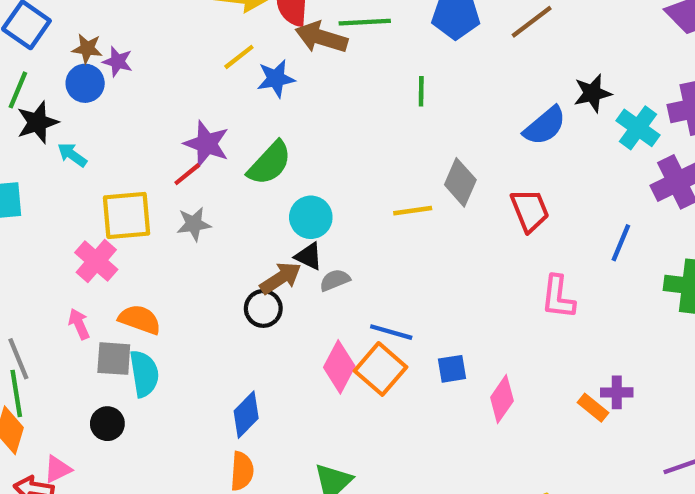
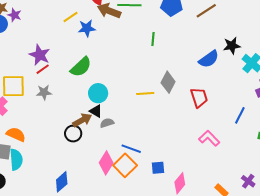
purple star: (207, 144) -> (40, 55), moved
pink L-shape: (558, 297) -> (209, 138), turned 125
purple cross: (617, 392) -> (248, 181), moved, turned 32

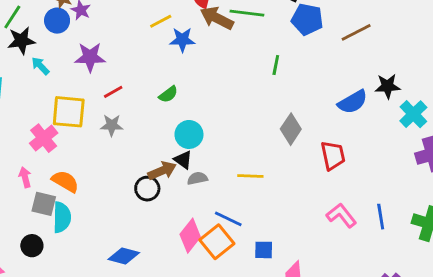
purple star: (40, 55) -> (90, 57), moved, turned -30
green semicircle: (81, 67) -> (168, 94), size x0.6
yellow line: (145, 94) -> (250, 176), moved
blue line: (240, 115) -> (381, 217), moved, turned -42
blue diamond: (62, 182) -> (124, 256), turned 50

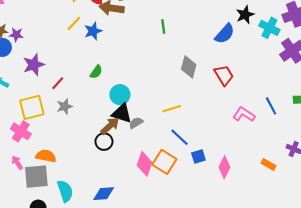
black triangle: (183, 160) -> (122, 113), size x1.5
gray square: (44, 204) -> (36, 177), size x1.4
cyan semicircle: (62, 217) -> (65, 191), moved
blue line: (228, 219) -> (180, 137), moved, turned 36

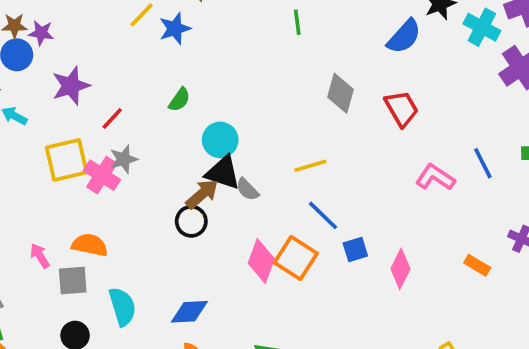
gray semicircle: (136, 123) -> (247, 189), turned -104
pink cross: (21, 131) -> (102, 175), moved
gray square: (36, 177) -> (73, 280), size x0.7

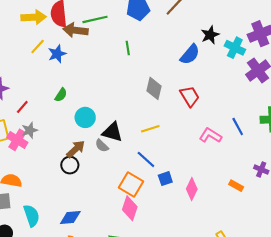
yellow line: (310, 166) -> (150, 129), moved
black triangle: (223, 173) -> (112, 132), moved
pink diamond: (261, 261) -> (130, 208), moved

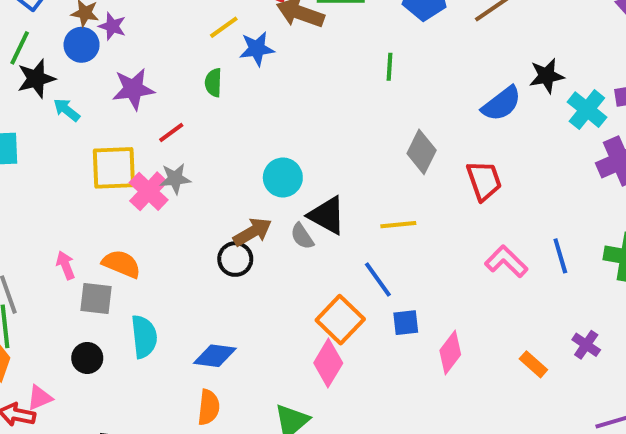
green semicircle: (61, 95) -> (213, 83), moved, turned 136

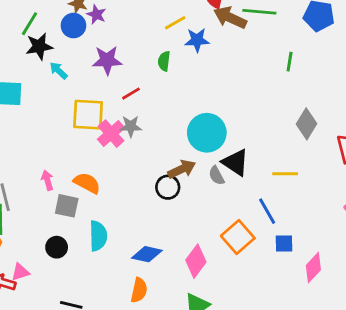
cyan circle: (283, 177) -> (207, 133), size x1.4
pink diamond: (328, 363) -> (196, 261), moved

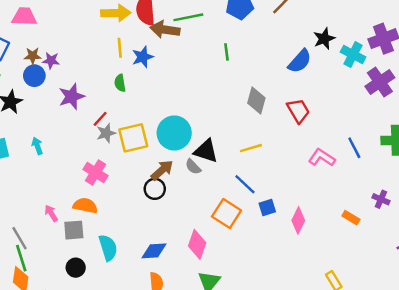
yellow line: (175, 23) -> (120, 48), turned -48
cyan arrow: (59, 71) -> (37, 146), moved, turned 42
yellow square: (88, 115) -> (133, 138), moved
gray star: (131, 126) -> (106, 133), moved
pink cross: (111, 134) -> (96, 173), moved

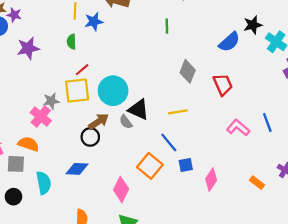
red line: (100, 119) -> (82, 70), moved
gray star: (106, 133) -> (51, 101), moved
blue diamond: (154, 251) -> (77, 169), moved

